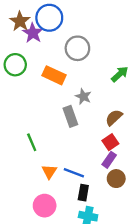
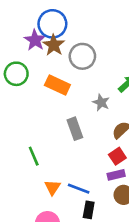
brown star: (20, 21) -> (54, 45), moved
gray star: (83, 96) -> (101, 102), moved
purple rectangle: (109, 160) -> (116, 175), turned 42

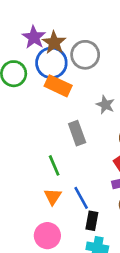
blue circle: (52, 24) -> (51, 63), moved
green line: (34, 156) -> (54, 165), moved
blue line: (79, 189) -> (81, 198), turned 40

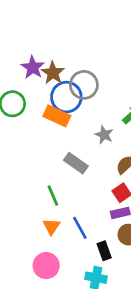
blue circle: (51, 63) -> (66, 97), moved
gray rectangle: (77, 133) -> (76, 163), turned -35
black rectangle: (92, 221) -> (104, 251), moved, turned -30

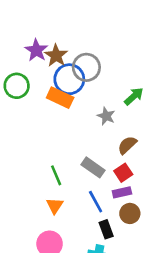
gray rectangle: (76, 163) -> (93, 167), moved
blue line: (80, 228) -> (96, 202), moved

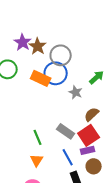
blue circle: (69, 79) -> (56, 73), moved
red square: (123, 173) -> (89, 135), size x1.5

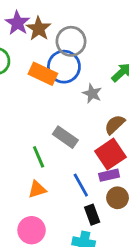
gray rectangle: (66, 131) -> (65, 137), moved
orange triangle: (37, 160) -> (37, 189), turned 40

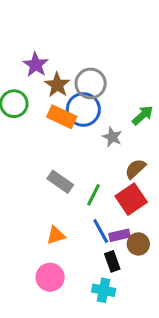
brown star: (39, 29) -> (57, 85), moved
gray rectangle: (65, 137) -> (60, 182), moved
green line: (39, 157) -> (93, 195), moved, turned 50
purple rectangle: (109, 175) -> (119, 235), moved

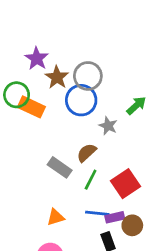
orange rectangle: (62, 117) -> (31, 107), moved
brown semicircle: (135, 169) -> (87, 153), moved
blue line: (101, 231) -> (97, 213), turned -55

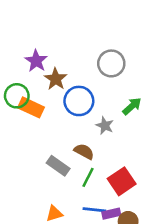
gray circle: (88, 76) -> (111, 63), moved
brown semicircle: (87, 153) -> (84, 151), turned 72

